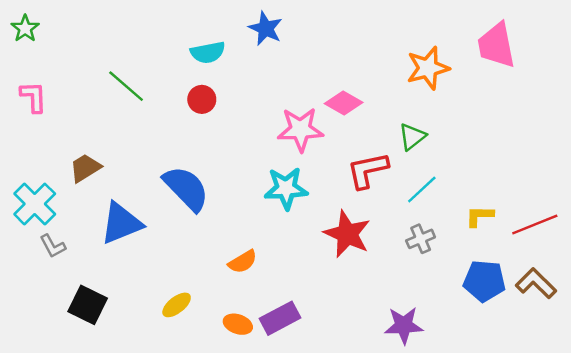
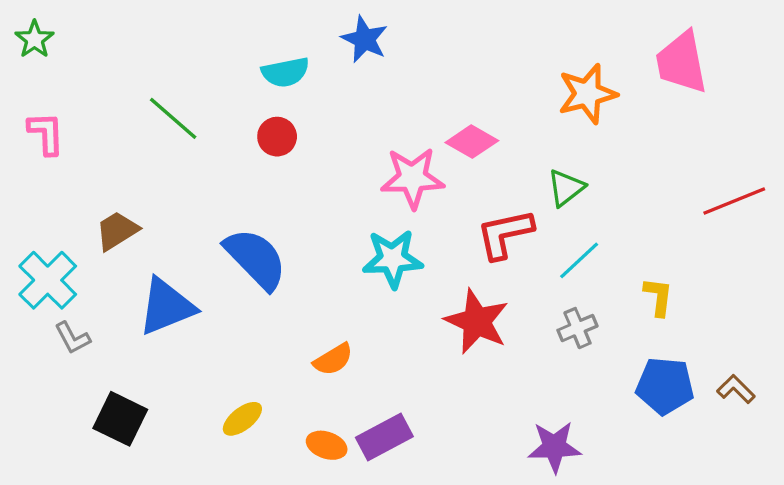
yellow L-shape: (479, 216) -> (658, 297), turned 96
red line: (535, 224) -> (734, 201), moved
brown L-shape: (536, 283) -> (736, 389), size x0.7

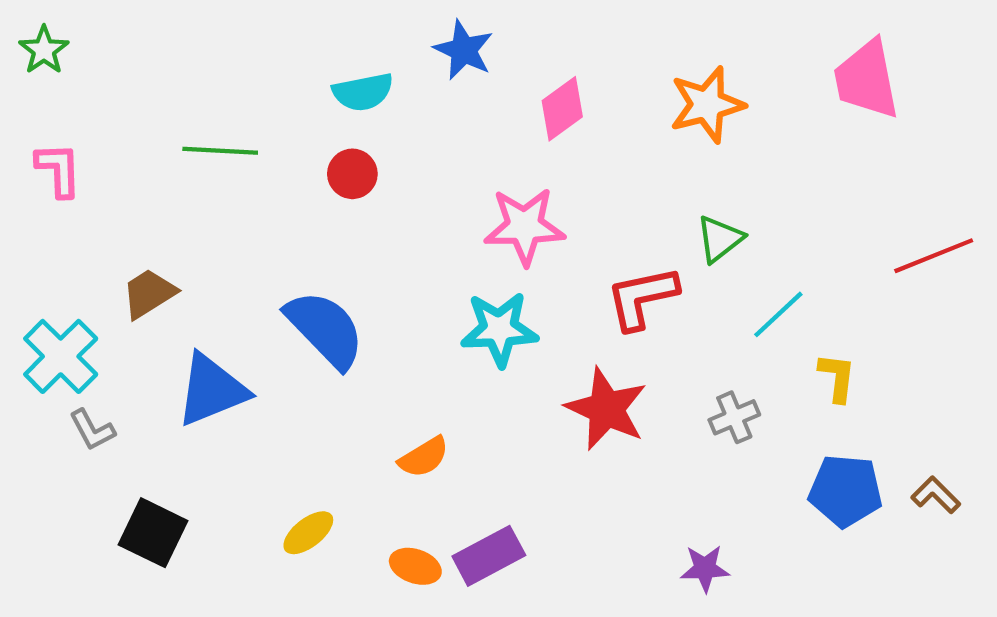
orange star: (587, 94) -> (707, 105), moved
green line: (173, 118) -> (220, 151), turned -38
pink diamond: (472, 142) -> (562, 109), moved, turned -66
cyan line: (579, 260) -> (778, 314), moved
purple star: (554, 447) -> (705, 568), size x0.7

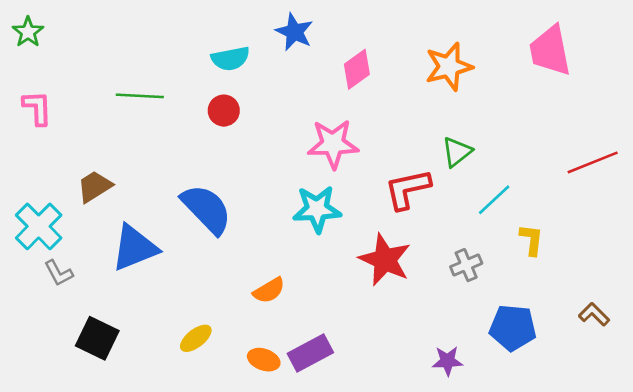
blue pentagon: (846, 491) -> (513, 328), moved

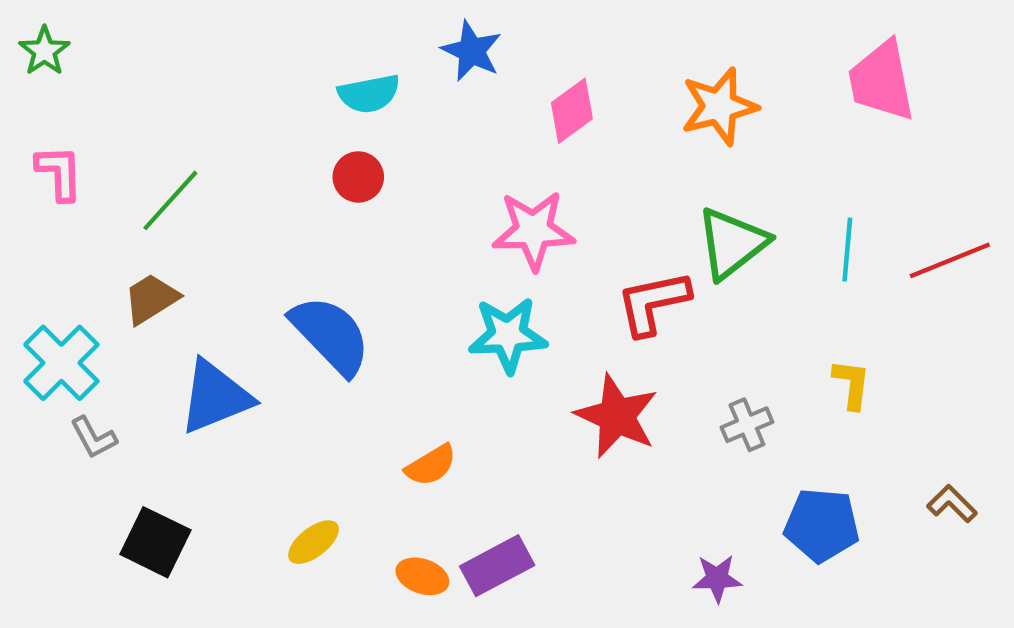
green line: (140, 96) -> (170, 200), moved, turned -51
green triangle: (457, 152) -> (732, 243), size x1.5
cyan line: (494, 200) -> (847, 250), moved, turned -42

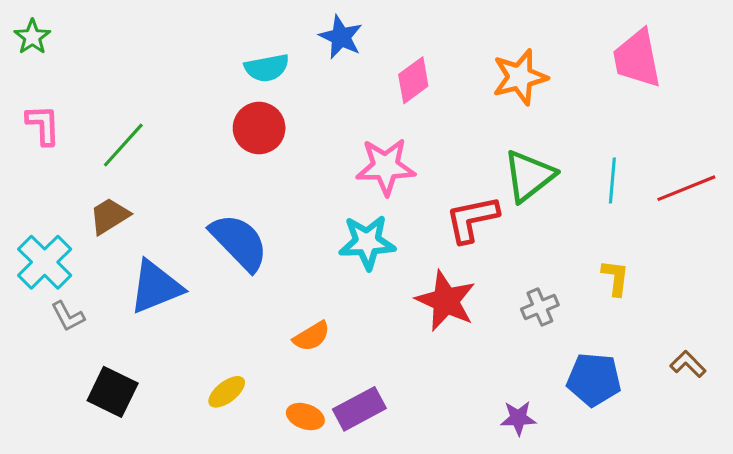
red circle: (358, 177) -> (259, 128), size x1.4

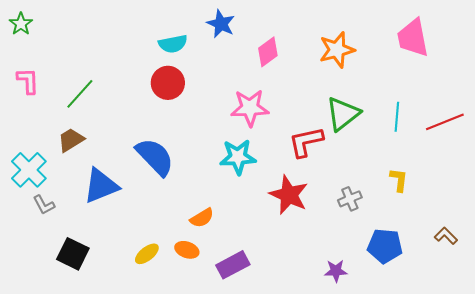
orange ellipse: (305, 417) -> (187, 250), moved

